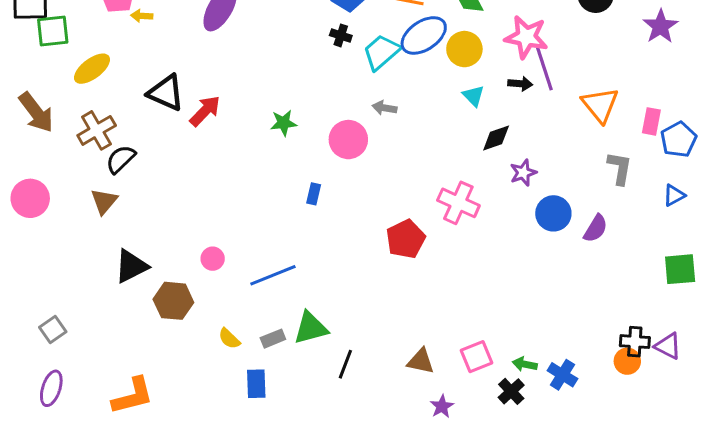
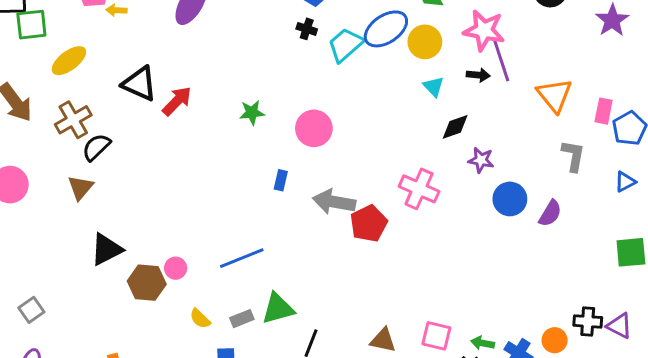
gray arrow: (385, 108) -> (334, 202), moved, size x1.8
purple star: (523, 173) -> (481, 160), turned 30
pink circle: (213, 259) -> (176, 268), moved
pink square: (477, 357) -> (436, 336), turned 36
orange circle: (627, 361) -> (555, 340), moved

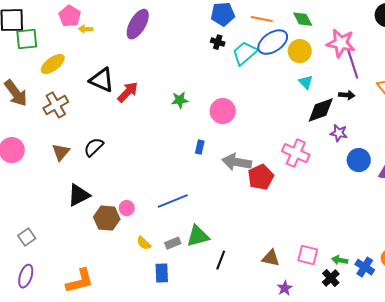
black arrow: (478, 75) -> (347, 95), moved
black diamond: (455, 127) -> (321, 110), size x1.4
black semicircle: (96, 147) -> (94, 147), moved

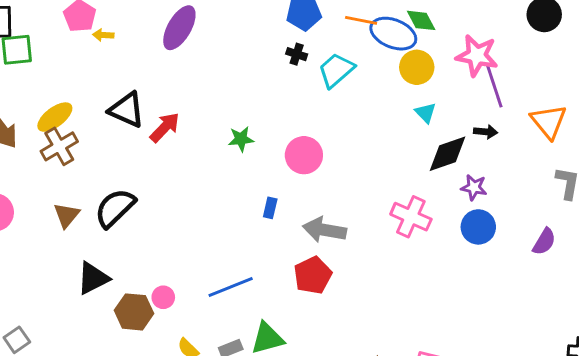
blue ellipse: (273, 42) -> (393, 34), moved, turned 56
yellow ellipse: (53, 64) -> (55, 117), moved
black semicircle: (94, 147) -> (115, 208), size x1.4
blue circle: (359, 160) -> (478, 227), moved
red pentagon: (261, 177) -> (313, 275), moved

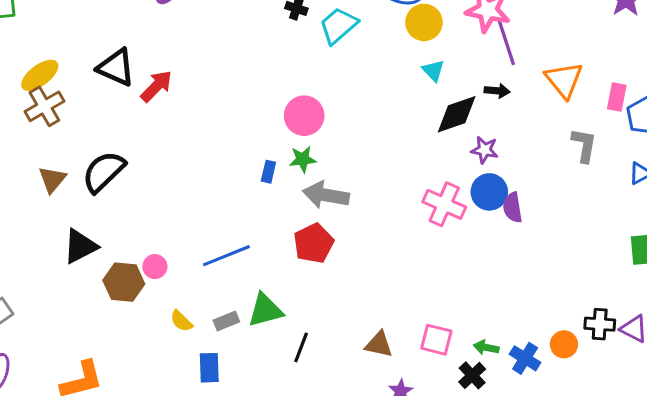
green star: (241, 139) -> (303, 159), moved
pink cross: (411, 217) -> (444, 204), moved
purple semicircle: (544, 242) -> (513, 207), moved, turned 140

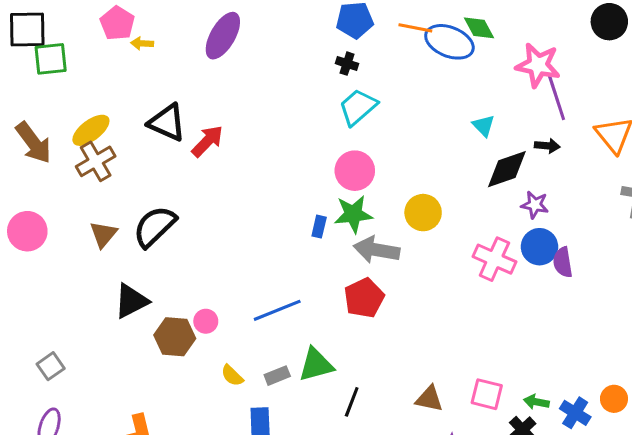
yellow circle: (424, 22) -> (423, 213), moved
cyan trapezoid: (338, 26) -> (358, 107), moved
green star: (303, 159) -> (353, 214), size x1.4

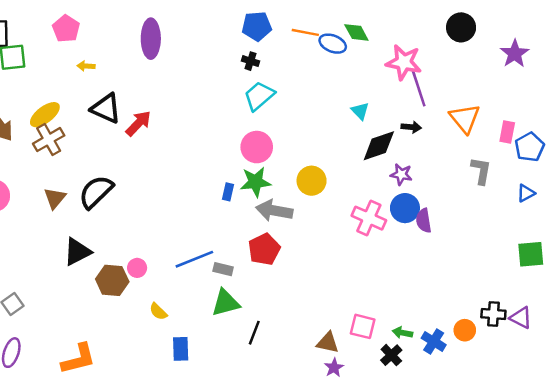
purple ellipse: (223, 36) -> (151, 39), turned -30
blue ellipse: (449, 42) -> (333, 44), size x0.7
yellow arrow: (142, 43) -> (86, 66), moved
gray rectangle: (277, 376) -> (223, 269), moved, turned 36
brown triangle: (429, 399) -> (328, 343), moved

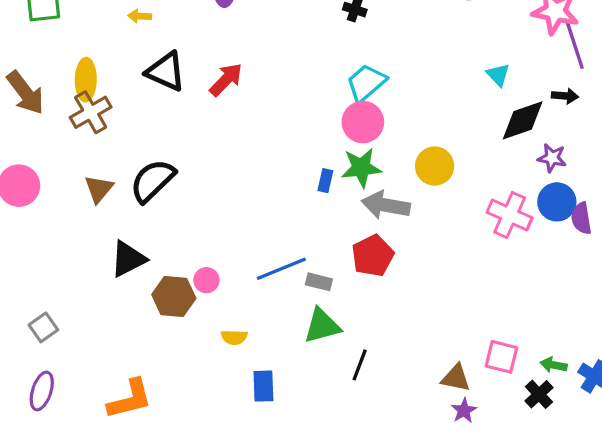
cyan trapezoid: (259, 96) -> (366, 83), moved
yellow ellipse: (45, 115) -> (86, 80), turned -52
red arrow: (138, 123) -> (226, 80), moved
yellow semicircle: (158, 311) -> (234, 337), turned -42

